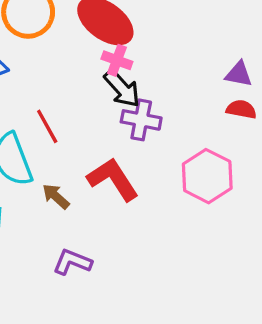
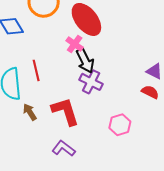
pink cross: (117, 60) -> (75, 44), moved
pink hexagon: (207, 176) -> (120, 125), size x0.7
purple L-shape: (72, 262) -> (64, 149), moved

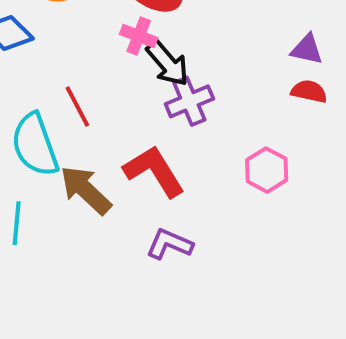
purple cross: (91, 82) -> (189, 101), turned -35
brown arrow: (30, 112) -> (86, 190), size x1.6

